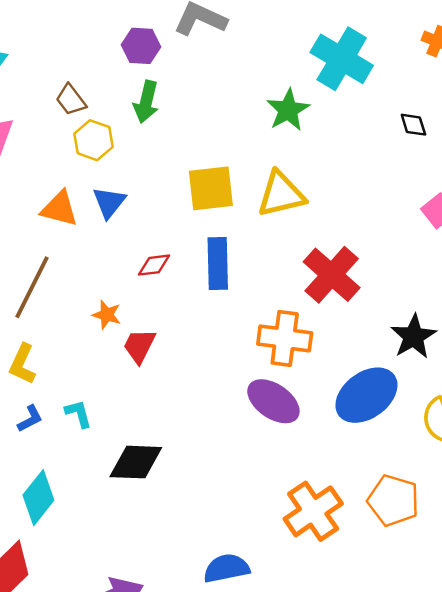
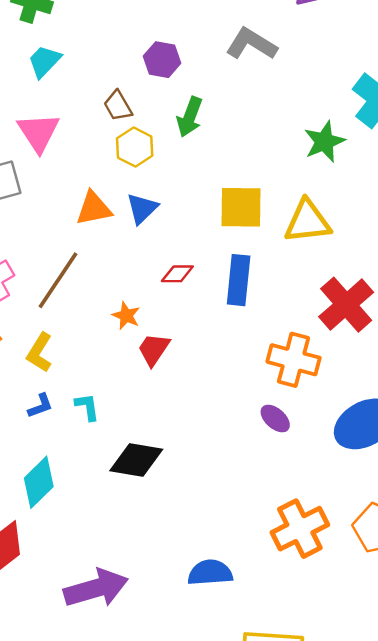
purple hexagon: (141, 46) -> (162, 60), moved
orange triangle: (59, 209) -> (94, 208), turned -33
purple ellipse: (273, 401) -> (275, 419), size x0.6

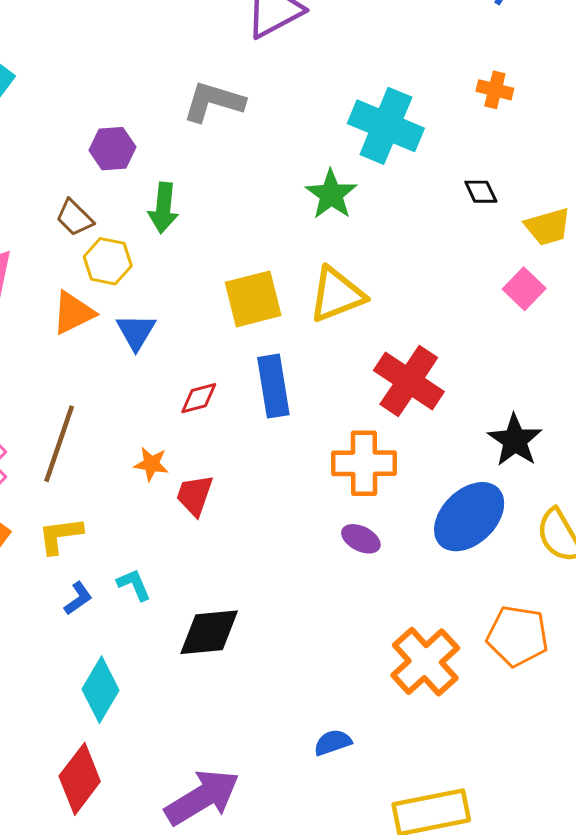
orange triangle: (94, 208) -> (73, 313), moved
yellow L-shape: (40, 353) -> (60, 535), turned 66
blue semicircle: (210, 573) -> (333, 742), size x0.7

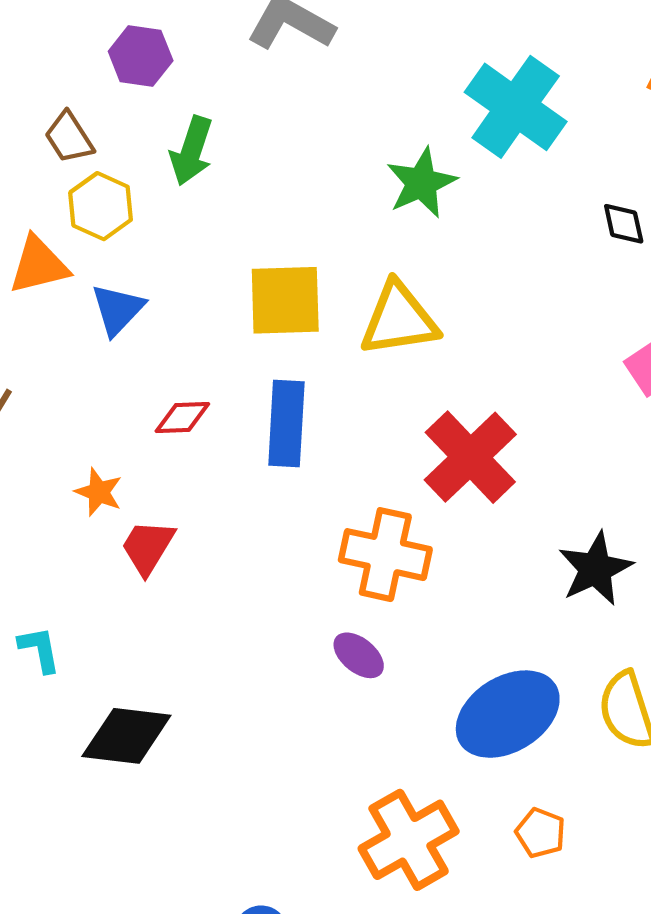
blue ellipse: (469, 517) -> (508, 714), moved
orange pentagon: (518, 636) -> (541, 833), size x0.6

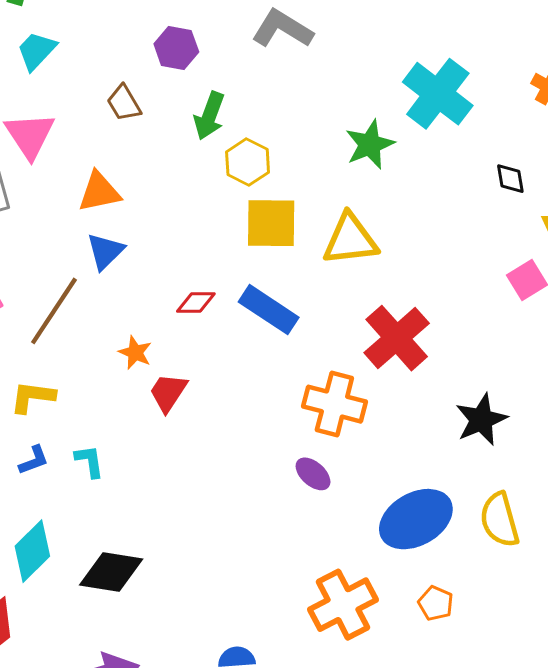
yellow hexagon: (101, 206) -> (248, 162), moved
blue triangle: (118, 309) -> (105, 251), moved
blue rectangle: (286, 424) -> (269, 310), turned -62
black diamond: (126, 736) -> (111, 572), moved

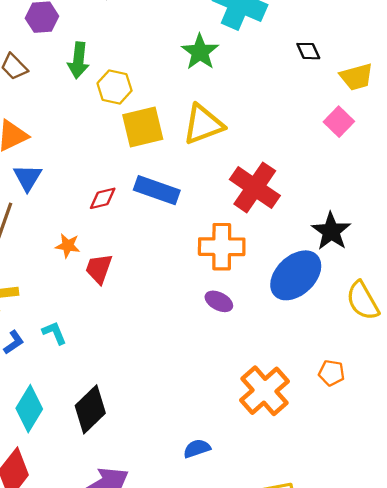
blue ellipse: (416, 519) -> (296, 275), moved
black diamond: (111, 572) -> (90, 409), turned -39

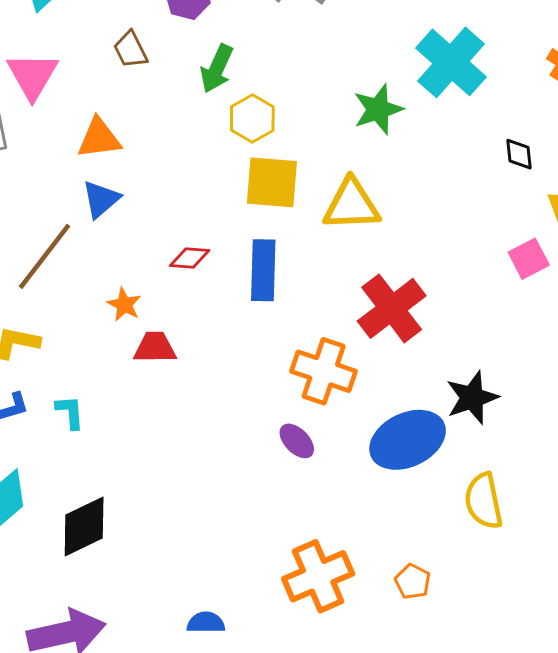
blue rectangle: (157, 190) -> (263, 270), turned 54
red trapezoid: (99, 269) -> (155, 348), turned 52

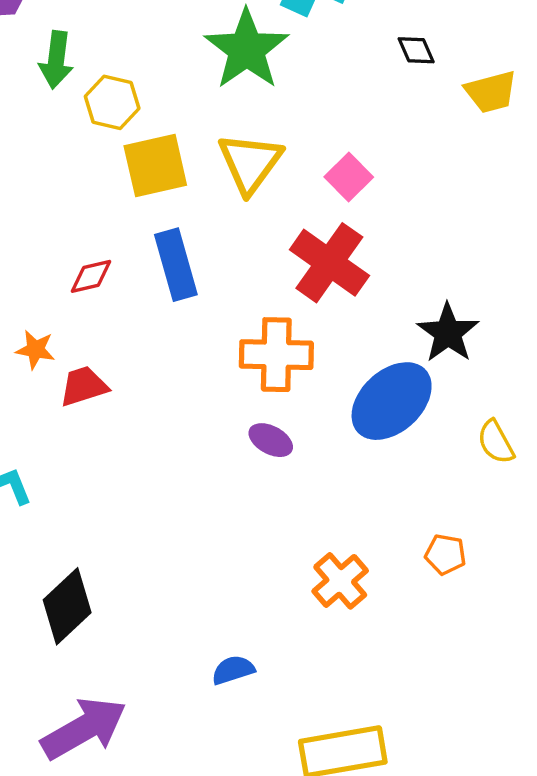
green star: (378, 109) -> (247, 49), size x1.4
yellow triangle: (351, 205) -> (250, 163), turned -34
pink square: (529, 259) -> (349, 177), moved
yellow semicircle: (484, 501) -> (496, 442), size x0.7
orange cross: (318, 576) -> (340, 581), size x0.7

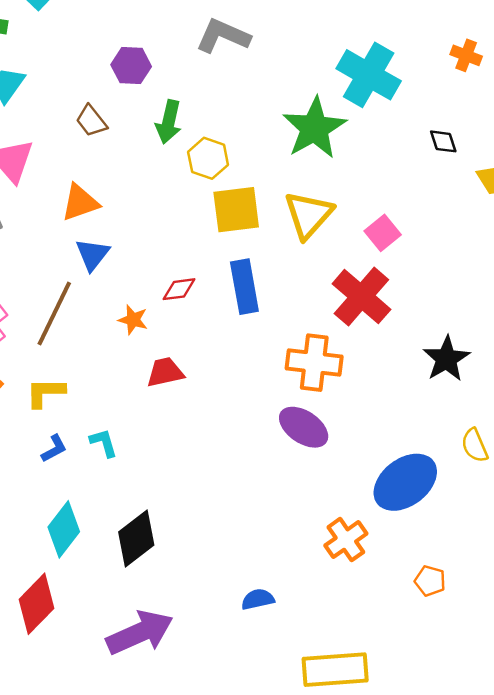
orange star: (35, 350) -> (133, 320), moved
blue ellipse: (392, 401) -> (405, 482), moved
purple ellipse: (271, 440) -> (304, 427), size x1.5
orange pentagon: (445, 554) -> (430, 581), moved

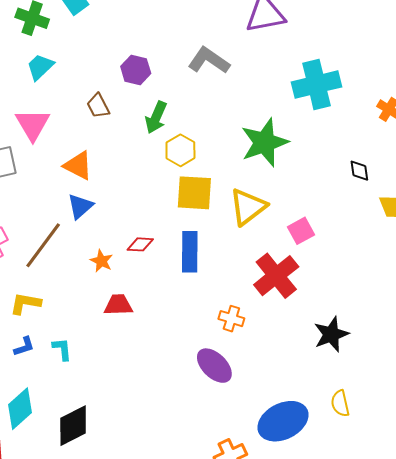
cyan cross: (369, 75) -> (317, 84), moved, turned 36
orange triangle: (80, 203) -> (78, 166), turned 36
orange cross: (314, 363) -> (231, 319), size x0.6

